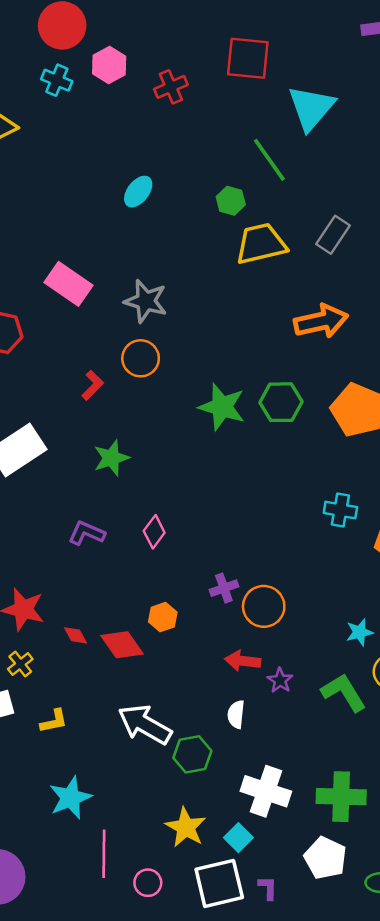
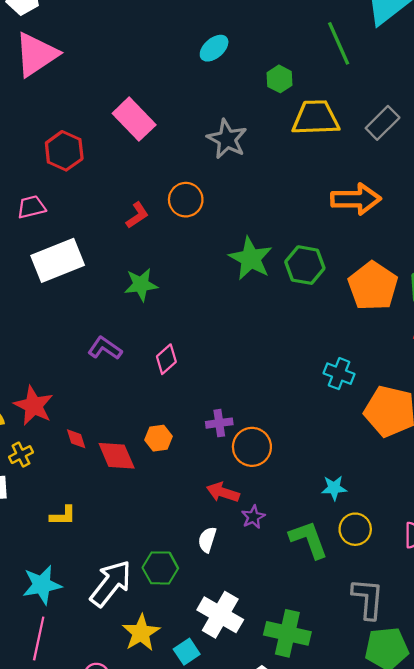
green hexagon: (231, 201) -> (280, 79), moved
gray star: (146, 301) -> (227, 139), moved
yellow L-shape: (54, 721) -> (63, 516), moved
white arrow: (145, 724) -> (111, 583), moved, turned 87
pink line: (104, 854) -> (39, 639), moved

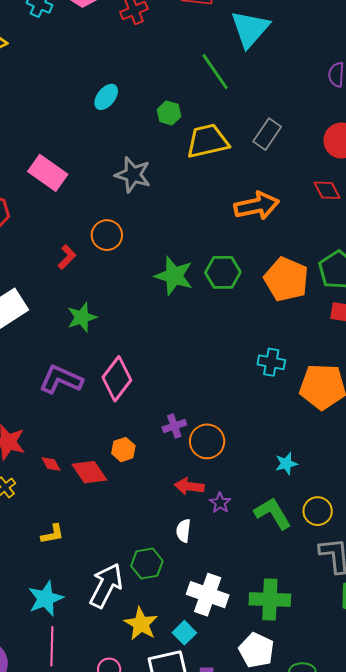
purple L-shape: (105, 348) -> (61, 379), size x1.4
pink diamond: (166, 359) -> (117, 379), size x1.6
yellow circle: (355, 529) -> (318, 511), moved

